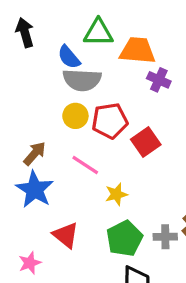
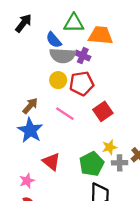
black arrow: (25, 33) -> (24, 23), turned 54
purple cross: (159, 80) -> (83, 56), moved
red square: (146, 142) -> (103, 111), moved
yellow star: (116, 194) -> (110, 147), moved

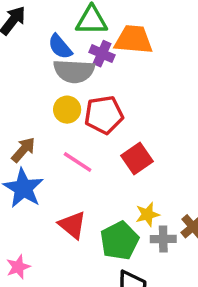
purple cross: (83, 56) -> (102, 54), moved
red triangle: (51, 162) -> (72, 225), moved

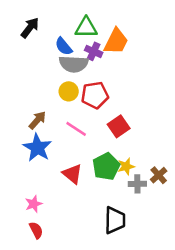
orange trapezoid: (134, 40) -> (116, 41), turned 112
green pentagon: (120, 241) -> (106, 166), moved

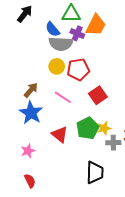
pink star: (34, 204) -> (28, 151), moved

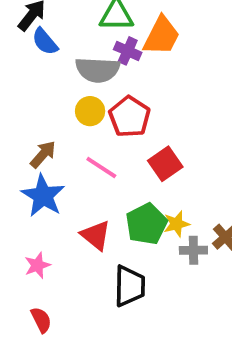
blue semicircle: (53, 29) -> (45, 42), moved
red pentagon: (78, 69) -> (130, 117), turned -30
black trapezoid: (95, 173) -> (130, 286), moved

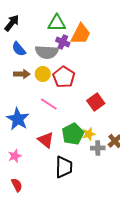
blue semicircle: (45, 42) -> (19, 49), moved
brown arrow: (43, 154) -> (22, 74), moved, turned 49
red square: (165, 164) -> (96, 102), moved

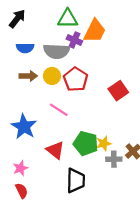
blue semicircle: (19, 49) -> (25, 48), turned -49
red square: (96, 102) -> (118, 91), moved
green pentagon: (73, 134) -> (86, 143), turned -30
red semicircle: (17, 185) -> (22, 191), moved

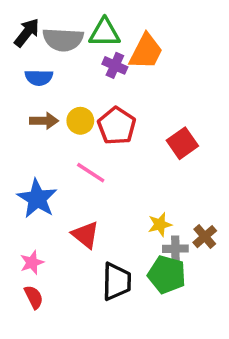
gray semicircle: (56, 51) -> (63, 40), moved
green pentagon: (86, 143) -> (167, 275), moved

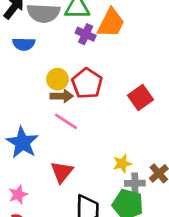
brown arrow: (44, 121) -> (62, 96), moved
red triangle: (86, 235) -> (62, 172), turned 30

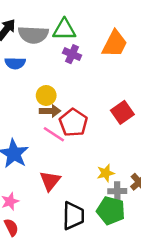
orange trapezoid: (111, 23) -> (115, 44), moved
red pentagon: (87, 83) -> (73, 123), moved

